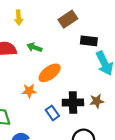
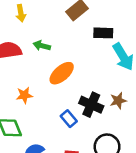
orange star: (29, 91) -> (24, 95), moved
black cross: (73, 103) -> (91, 105), turned 30

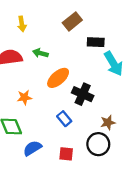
brown star: (118, 101) -> (108, 123), moved
black cross: (91, 105) -> (83, 94), moved

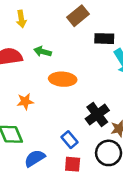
orange ellipse: (58, 78) -> (63, 79), turned 45
black cross: (83, 94) -> (97, 115), moved, turned 30
blue rectangle: (64, 119) -> (70, 140), moved

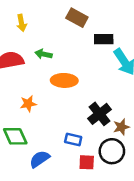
brown rectangle: (78, 16) -> (77, 18), turned 70
blue rectangle: (70, 140) -> (73, 139), turned -35
red square: (73, 164) -> (87, 162), moved

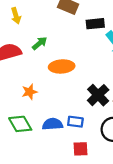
green arrow: (43, 54) -> (40, 43), turned 133
blue semicircle: (40, 159) -> (53, 124), moved, turned 36
red square: (87, 162) -> (81, 149), moved

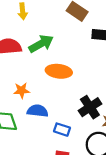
green arrow: (40, 43) -> (41, 44), size x1.5
blue semicircle: (53, 124) -> (38, 111), moved

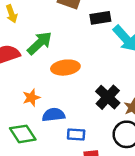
blue rectangle: (62, 130) -> (76, 135), moved

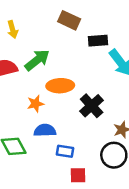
black cross: (108, 97) -> (92, 106), moved
orange star: (31, 98) -> (35, 104), moved

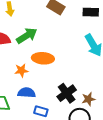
black rectangle: (98, 41) -> (91, 12), moved
black cross: (92, 106) -> (67, 93), moved

